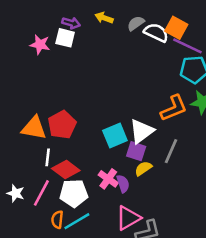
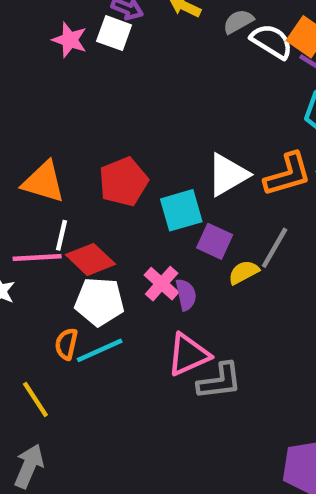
red pentagon: (62, 125) -> (123, 182), moved
white triangle: (142, 131) -> (228, 175), moved
yellow semicircle: (143, 168) -> (244, 272), moved
pink line: (41, 193) -> (37, 257), moved, turned 52

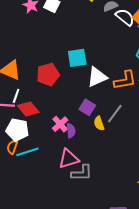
cyan square: (181, 210) -> (77, 58), moved
yellow semicircle: (244, 272) -> (99, 123), turned -88
white pentagon: (99, 302) -> (17, 130), moved

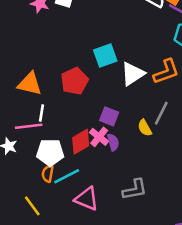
purple square: (87, 107) -> (109, 116), moved
red diamond: (28, 109) -> (81, 142), moved, turned -70
pink triangle: (69, 159) -> (87, 199), moved, turned 50

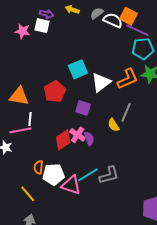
purple square: (109, 116) -> (83, 108), moved
white pentagon: (50, 152) -> (53, 174), moved
cyan line: (67, 176) -> (88, 175), moved

